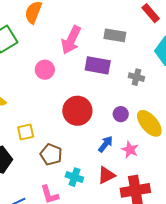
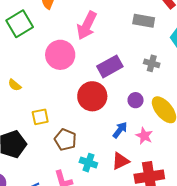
gray rectangle: (115, 35) -> (144, 21), moved
purple rectangle: (98, 65) -> (110, 66), moved, turned -40
pink circle: (45, 70) -> (60, 55), size x1.5

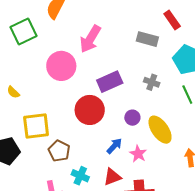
yellow square: (40, 117) -> (36, 126), size x1.6

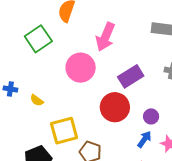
purple circle: (132, 118) -> (151, 116), moved

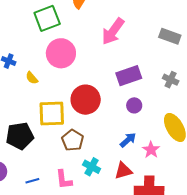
pink circle: (81, 68) -> (61, 53), moved
red circle: (115, 107) -> (86, 100), moved
purple circle: (151, 116) -> (134, 105), moved

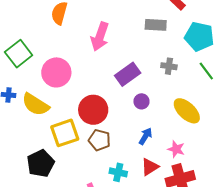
green square: (47, 18) -> (19, 54), moved
yellow semicircle: (32, 78) -> (35, 104), size x2.0
brown pentagon: (73, 140) -> (99, 140), moved
pink star: (151, 150) -> (176, 149), moved

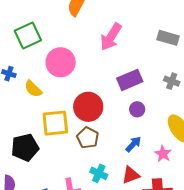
yellow semicircle: (35, 104) -> (33, 89), size x0.7
pink star: (176, 149) -> (163, 154), moved

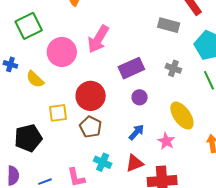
pink arrow: (111, 37) -> (98, 39), moved
yellow square: (55, 123) -> (58, 113), size x0.7

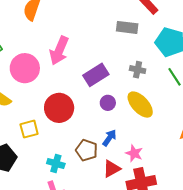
yellow ellipse: (182, 116) -> (140, 105), moved
brown pentagon: (91, 127) -> (87, 150), moved
pink star: (166, 141) -> (134, 153), moved
cyan cross: (103, 162) -> (56, 163), moved

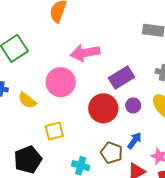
pink arrow: (59, 51) -> (85, 53), turned 56
pink circle: (25, 68) -> (61, 82), moved
red circle: (59, 108) -> (103, 108), moved

